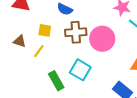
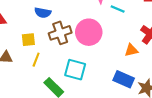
yellow line: (39, 51) -> (36, 60), moved

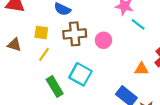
pink circle: (89, 32) -> (103, 40), size x0.6

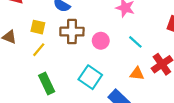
cyan line: (138, 24) -> (135, 42), moved
cyan square: (80, 74) -> (90, 77), moved

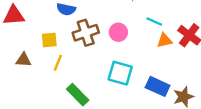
orange triangle: (137, 74) -> (165, 40), moved

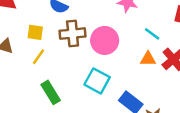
cyan line: (154, 22) -> (152, 34), moved
pink circle: (118, 32) -> (105, 40), size x1.5

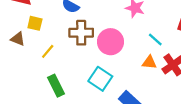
yellow square: (35, 32) -> (35, 23), moved

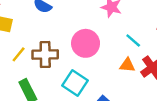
brown cross: (81, 33) -> (45, 54), moved

